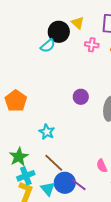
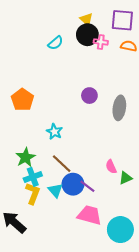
black circle: (59, 32) -> (87, 35), moved

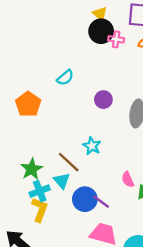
cyan semicircle: (55, 43) -> (65, 78), moved
cyan star: (54, 132) -> (92, 146), moved
brown line: (62, 164) -> (69, 162), moved
cyan triangle: (55, 190) -> (62, 181), moved

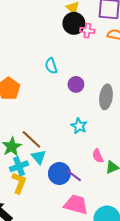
cyan semicircle: (65, 78) -> (51, 66), moved, turned 112
cyan star: (92, 146) -> (79, 126), moved
brown line: (69, 162) -> (31, 139), moved

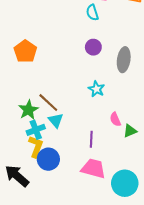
cyan semicircle: (51, 66) -> (92, 13), moved
blue circle: (59, 174) -> (48, 159), moved
purple line: (74, 176) -> (91, 139), turned 56

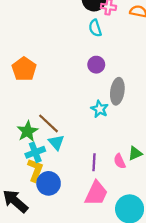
gray ellipse: (124, 60) -> (117, 91), moved
pink semicircle: (115, 119) -> (120, 161), moved
pink trapezoid: (93, 169) -> (96, 193), turned 100

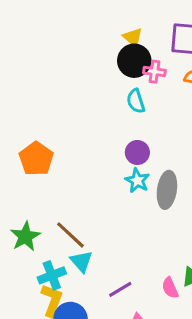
cyan star: (100, 109) -> (137, 180), moved
green star: (27, 131) -> (25, 237), moved
purple line: (94, 162) -> (120, 289), moved, turned 56

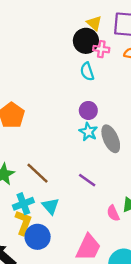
yellow triangle: (133, 37) -> (94, 23), moved
gray ellipse: (167, 190) -> (111, 139), turned -32
cyan triangle: (81, 261) -> (51, 206), moved
purple line: (120, 289) -> (87, 180), moved, turned 66

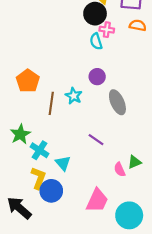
pink cross: (101, 49) -> (107, 30), moved
cyan star: (88, 132) -> (74, 96), moved
brown line: (38, 173) -> (51, 103), moved, turned 55
cyan cross: (23, 204) -> (40, 150), moved, turned -36

